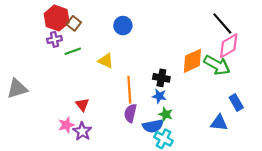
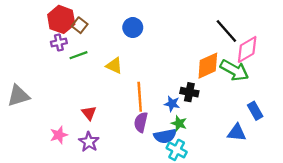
black line: (222, 23) -> (226, 31), moved
black cross: (161, 78) -> (189, 92), moved
pink star: (66, 125) -> (59, 135), moved

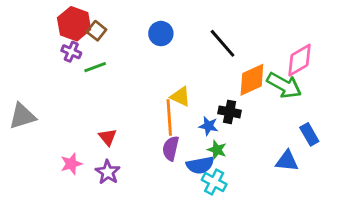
black line: (226, 31) -> (223, 43), moved
purple cross: (59, 43) -> (71, 52), turned 35
yellow triangle: (114, 66) -> (181, 97), moved

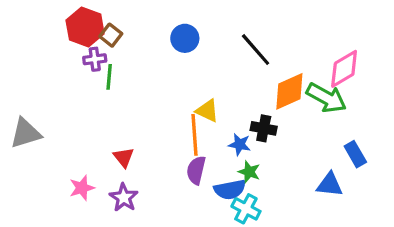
purple cross: (71, 52) -> (95, 59), moved, turned -30
green line: (95, 67) -> (109, 77), turned -65

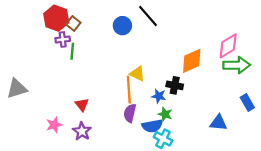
black line: (256, 50) -> (148, 16), moved
green arrow: (326, 98) -> (237, 65), moved, turned -30
blue rectangle: (355, 154) -> (247, 102), moved

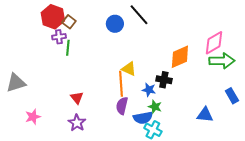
pink star: (54, 125) -> (33, 117), moved

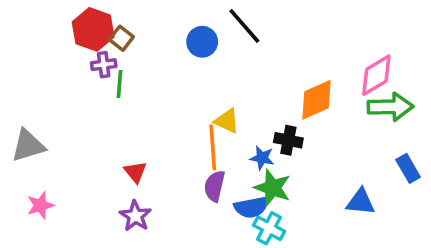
green star: (155, 107) -> (273, 188), size x1.5
pink star: (33, 117) -> (40, 205), moved

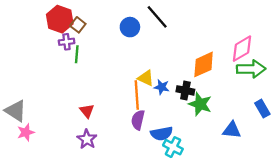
gray triangle: (28, 146) -> (16, 111), moved, turned 50
blue star: (262, 158) -> (162, 87), moved
green star: (273, 188) -> (200, 104), moved

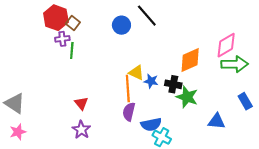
pink star: (26, 132) -> (18, 132), moved

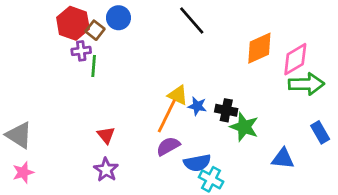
blue circle: (121, 25) -> (118, 18), moved
orange diamond: (190, 60) -> (259, 48), moved
orange line: (128, 89) -> (167, 116), turned 30
purple semicircle: (129, 112) -> (168, 146), turned 48

